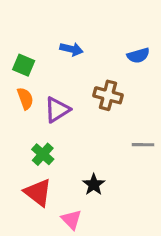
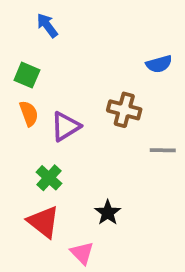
blue arrow: (71, 49) -> (47, 25), moved, turned -140
gray line: (143, 145) -> (163, 150), moved

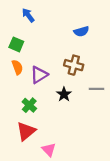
blue semicircle: (159, 64) -> (81, 31), moved
black star: (108, 213) -> (64, 94), moved
red triangle: (43, 222) -> (26, 131), turned 42

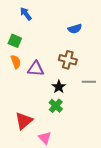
purple triangle: (39, 75) -> (36, 69), turned 36
green cross: (29, 105) -> (56, 106), moved

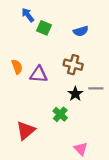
green square: (15, 41) -> (44, 28), moved
black star: (59, 87) -> (75, 94), moved
pink triangle: (45, 138) -> (81, 149), moved

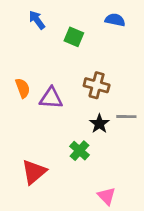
green square: (44, 28) -> (74, 37), moved
blue semicircle: (81, 31) -> (115, 20), moved, turned -152

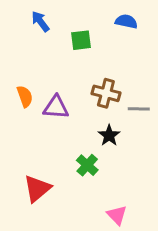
green square: (74, 37) -> (81, 40), turned -30
gray line: (126, 117) -> (139, 109), moved

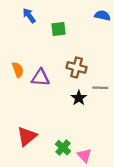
blue semicircle: (126, 21) -> (102, 16), moved
gray line: (139, 109) -> (100, 88), moved
green cross: (87, 165) -> (63, 148), moved

